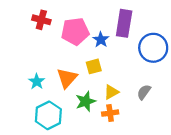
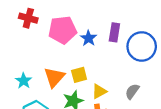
purple rectangle: (124, 23) -> (114, 32), moved, size x0.7
yellow square: (94, 66) -> (79, 75), moved

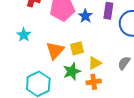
cyan star: (24, 81) -> (24, 35), moved

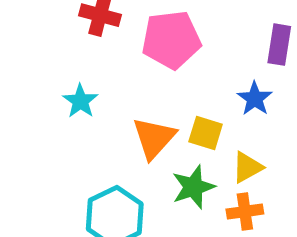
blue star: (85, 16) -> (255, 99), moved
yellow square: (77, 48) -> (206, 133), turned 32

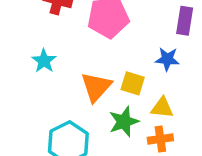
blue star: (255, 99) -> (167, 59), turned -30
yellow triangle: (247, 167) -> (162, 108), turned 35

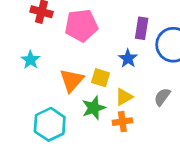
blue star: (167, 59) -> (128, 58), turned 30
yellow triangle: (162, 108) -> (124, 97), turned -36

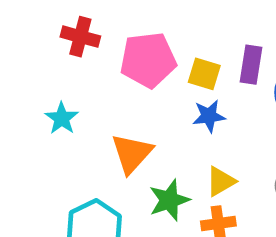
blue star: (128, 58) -> (209, 116), moved, turned 30
yellow square: (100, 78) -> (204, 74), moved

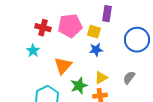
red cross: (80, 37) -> (43, 28), moved
purple rectangle: (251, 65) -> (107, 14), moved

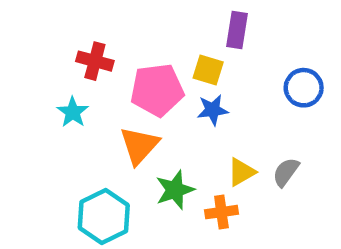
pink pentagon: (70, 26) -> (157, 90), moved
blue circle: (137, 40) -> (304, 88), size x0.7
yellow triangle: (101, 78) -> (241, 172), moved

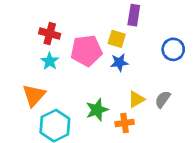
cyan star: (73, 112) -> (50, 61), moved
orange triangle: (139, 145) -> (34, 95), moved

